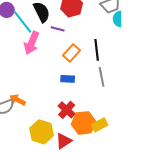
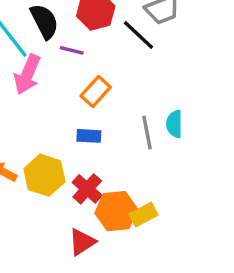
cyan semicircle: (118, 19) -> (174, 124), moved
black line: (97, 50) -> (138, 35), moved, turned -40
yellow hexagon: (42, 132) -> (44, 175), moved

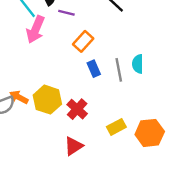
blue rectangle: (89, 136) -> (94, 69), moved, turned 63
orange hexagon: (116, 211) -> (150, 133), moved

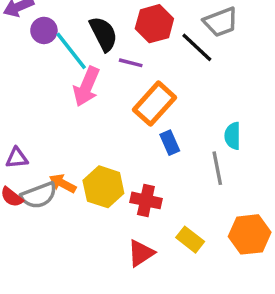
orange rectangle: (83, 41) -> (154, 104), size x1.4
gray line: (119, 70) -> (217, 168), moved
red cross: (77, 109) -> (146, 200), turned -30
yellow rectangle: (116, 127) -> (190, 240), moved, turned 66

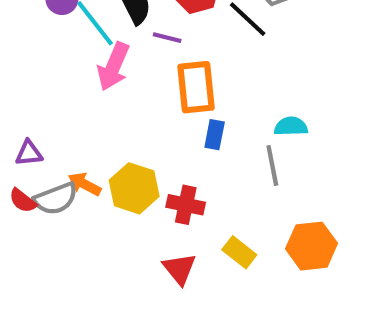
orange rectangle: (154, 104) -> (196, 87), turned -48
cyan semicircle: (233, 136) -> (291, 126), turned 88
blue rectangle: (170, 143) -> (215, 135), turned 35
red triangle: (141, 253) -> (179, 269), turned -36

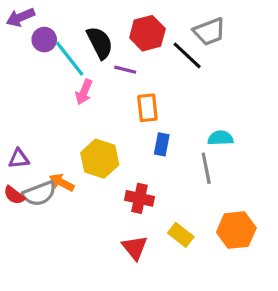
pink arrow: (113, 67) -> (84, 92), size x0.7
orange rectangle: (196, 87) -> (147, 108), size x0.7
yellow hexagon: (134, 188) -> (100, 159), moved

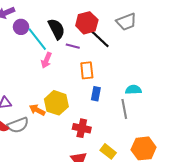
black line: (187, 55) -> (100, 39), moved
orange arrow: (62, 182) -> (37, 110), moved

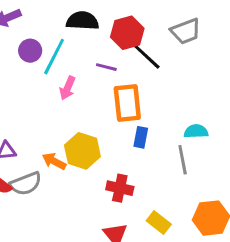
purple circle: (21, 27) -> (30, 51), moved
black semicircle: (56, 29) -> (82, 21), moved, turned -60
cyan line: (37, 39) -> (54, 57), turned 65
orange rectangle: (87, 70) -> (127, 103), size x1.4

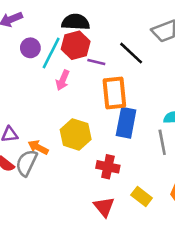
red hexagon: (127, 33) -> (76, 45), moved
blue rectangle: (141, 137) -> (126, 123), size x1.6
orange arrow: (54, 161) -> (38, 147), moved
gray semicircle: (26, 184) -> (26, 163), turned 136

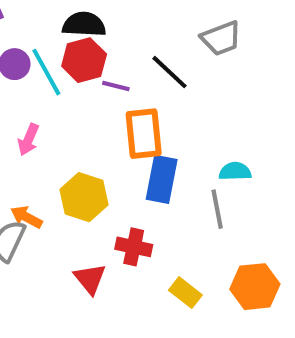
cyan line: (51, 53) -> (46, 72), turned -56
pink arrow: (63, 80) -> (28, 140), moved
red triangle: (104, 207) -> (90, 279), moved

